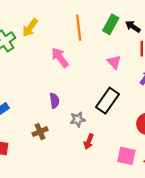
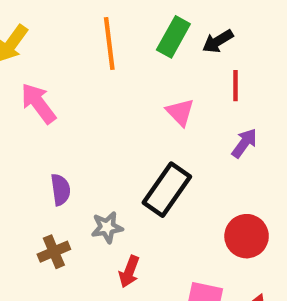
black arrow: (133, 27) -> (218, 41), turned -64
pink arrow: (60, 58) -> (38, 103), moved
brown cross: (40, 132) -> (54, 252), moved

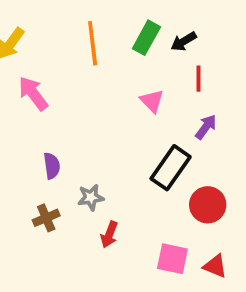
black rectangle: (167, 190) -> (171, 168), moved

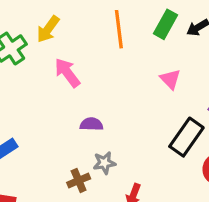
purple semicircle: (52, 166) -> (91, 124), moved, turned -80
gray star: (91, 197) -> (104, 163), moved

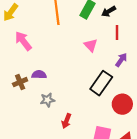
brown cross: (79, 181) -> (20, 82), moved

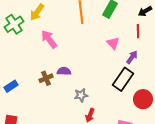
black arrow: (109, 11) -> (145, 11), moved
purple arrow: (121, 60) -> (132, 57), moved
gray star: (47, 100) -> (81, 95), moved

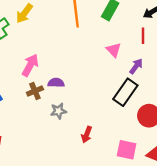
pink arrow: (49, 39) -> (30, 65), moved, turned 66
gray star: (81, 95) -> (58, 111), moved

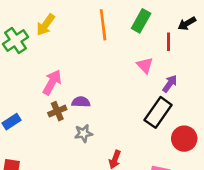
red line: (143, 36) -> (169, 42), moved

